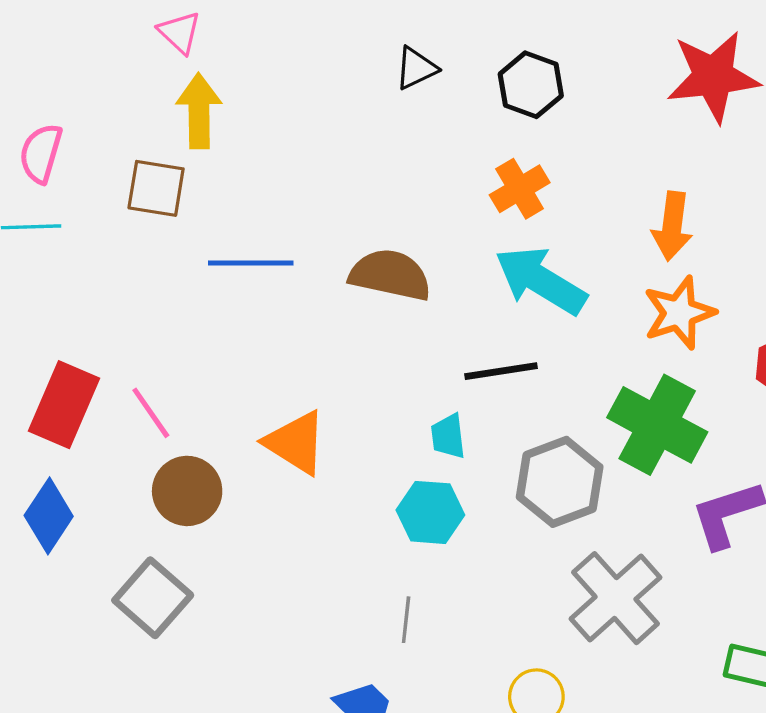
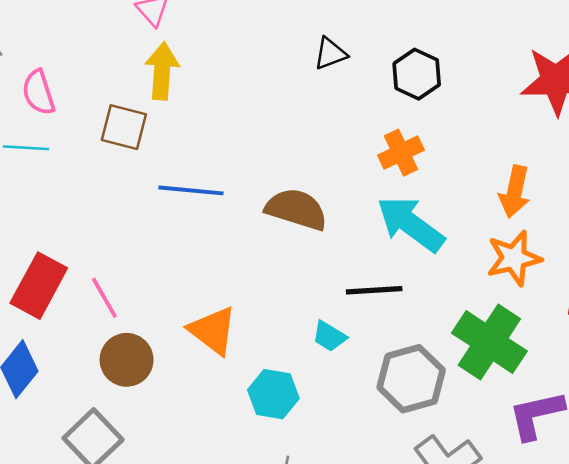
pink semicircle: (41, 153) -> (39, 92), turned -39
cyan trapezoid: (448, 436) -> (329, 336), turned -57
cyan hexagon: (430, 512) -> (273, 394), moved

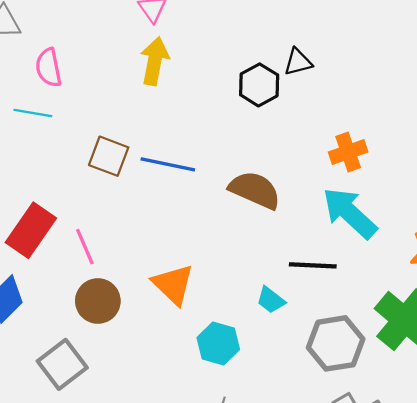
black hexagon: (417, 74) -> (259, 85), moved
brown square: (124, 127) -> (109, 156), moved

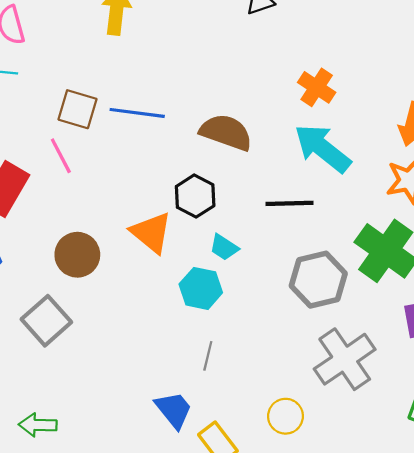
black hexagon: (259, 85) -> (195, 196), moved
orange cross: (348, 152) -> (317, 87), turned -33
pink line: (85, 247) -> (61, 156), moved
cyan trapezoid: (271, 300) -> (224, 247), moved

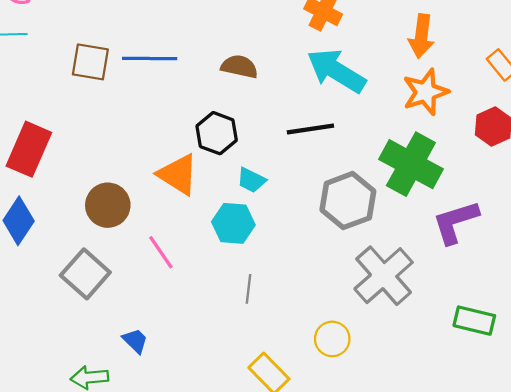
brown semicircle: (226, 132) -> (239, 67), size x0.7
pink line: (61, 156) -> (161, 252), moved
blue trapezoid: (174, 410) -> (135, 341), moved, size x0.7

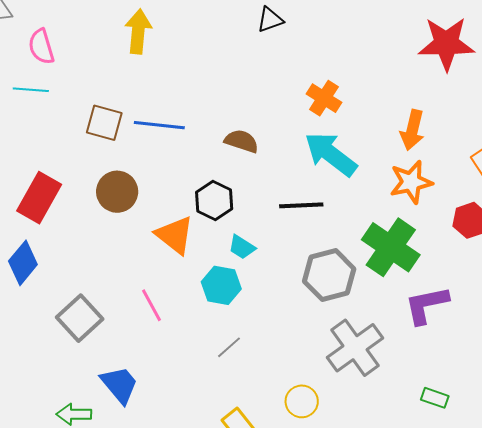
brown circle: (108, 205) -> (117, 192), moved
gray line: (248, 289) -> (229, 347), turned 36
green rectangle: (474, 321) -> (435, 398), size x0.7
blue trapezoid: (135, 341) -> (119, 385), size x1.6

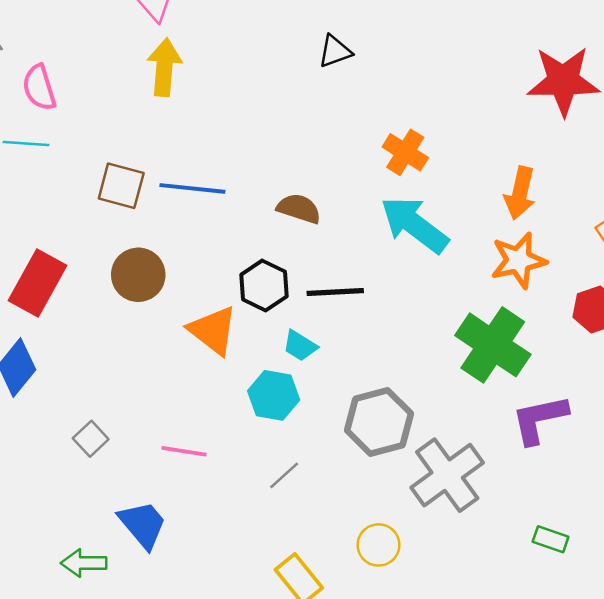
black line: (301, 205) -> (335, 292), moved
gray hexagon: (329, 275) -> (379, 422), moved
pink line: (151, 305) -> (184, 451), moved, turned -52
gray square: (80, 318) -> (91, 439), size x0.6

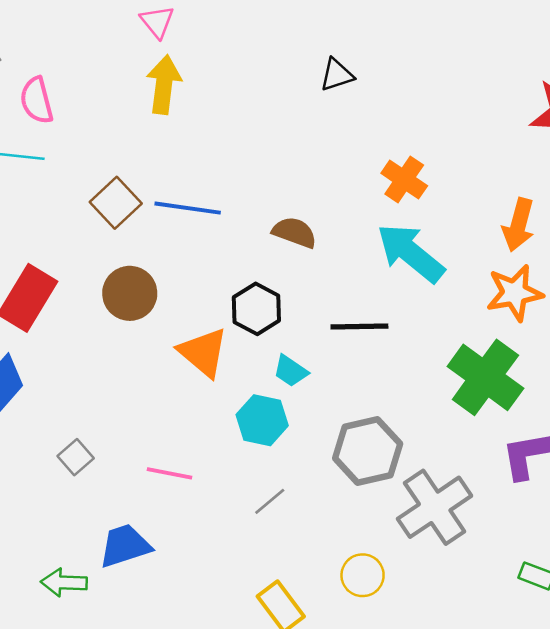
brown square: (121, 186) -> (116, 203), turned 30
black line: (335, 292) -> (359, 327), moved
blue trapezoid: (143, 524) -> (125, 546), turned -70

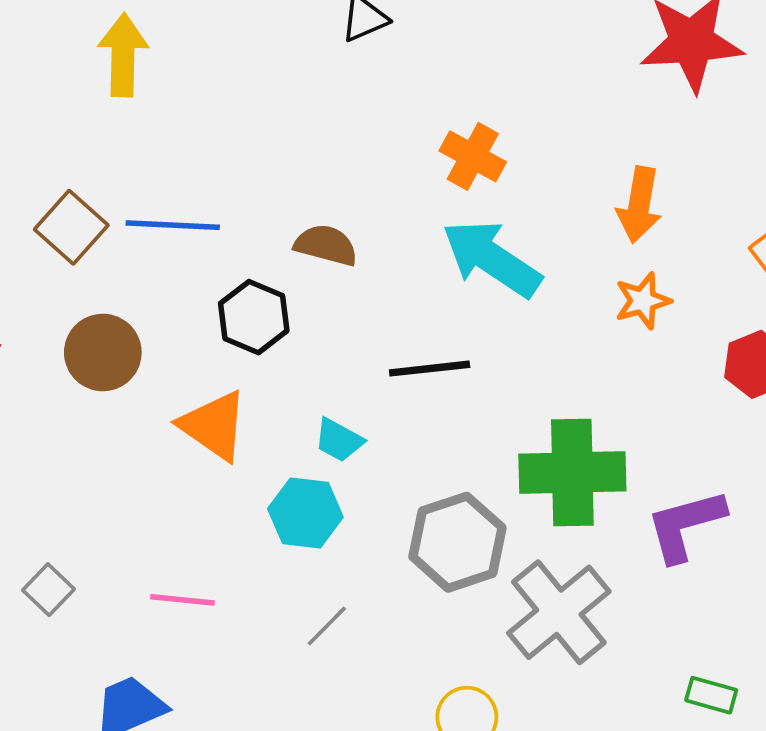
orange star: (515, 293) -> (643, 301), size x0.7
black hexagon: (256, 309) -> (254, 317), moved
green cross: (485, 377) -> (572, 473), moved, turned -32

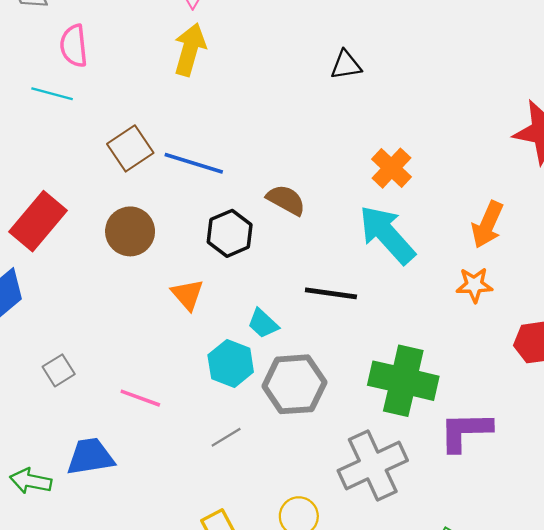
orange triangle: (214, 426) -> (188, 294), size x0.7
gray hexagon: (457, 542) -> (294, 384), moved

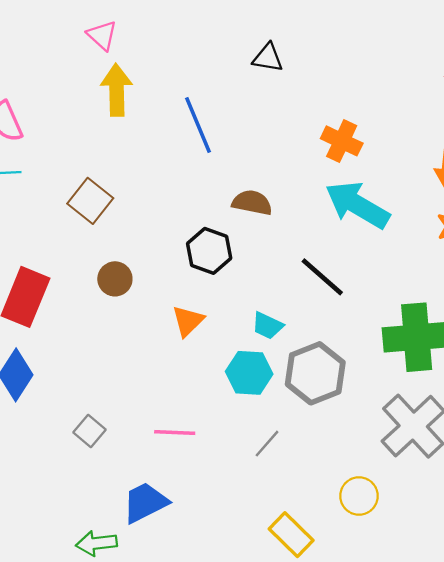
black triangle: (346, 65) -> (268, 58), turned 36
blue line: (194, 163) -> (198, 125), moved, turned 68
brown circle: (130, 231) -> (115, 279), size x0.7
black line: (331, 293) -> (322, 277), turned 51
orange triangle: (188, 294) -> (188, 321), turned 44

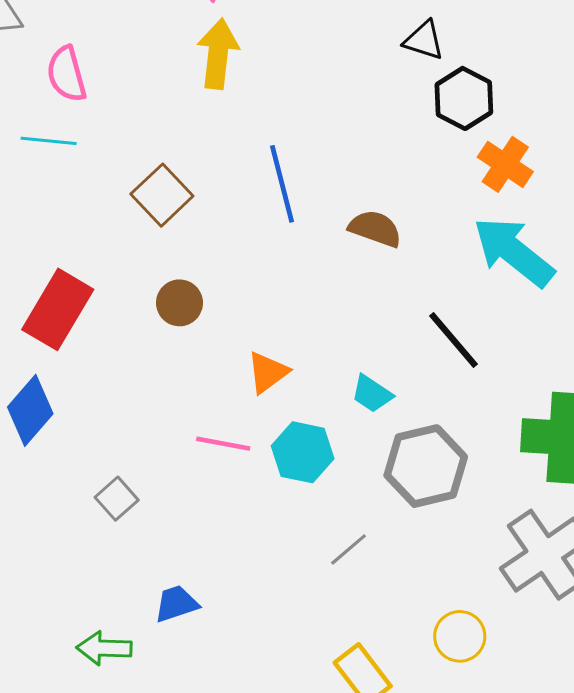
blue line: (198, 125) -> (282, 184), moved
black hexagon: (209, 251) -> (464, 98), moved
cyan hexagon: (249, 373) -> (303, 452), moved
pink line: (175, 432) -> (223, 444), moved
blue trapezoid: (145, 502) -> (176, 604), size x0.7

